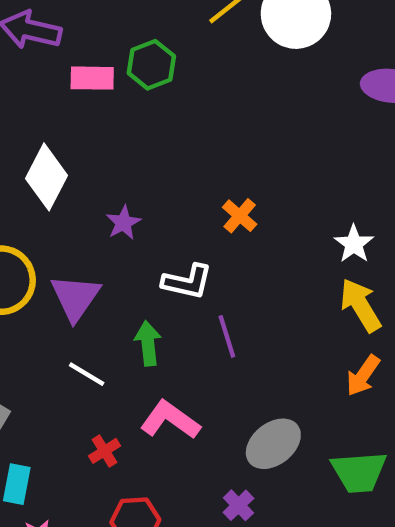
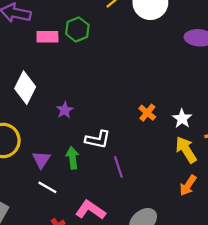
orange cross: (240, 216) -> (147, 113), moved
purple triangle: (75, 297) -> (41, 160), moved, size x0.7
green arrow: (148, 343) -> (72, 158), moved

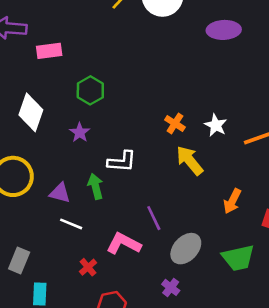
green hexagon: (77, 29) -> (90, 90), moved
yellow arrow: (186, 150) -> (190, 160), moved
purple triangle: (41, 160) -> (60, 193), turned -42
purple line: (118, 167) -> (154, 218), moved

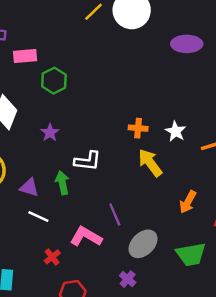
green hexagon: (90, 90) -> (54, 81), moved
orange cross: (175, 123) -> (138, 128), turned -30

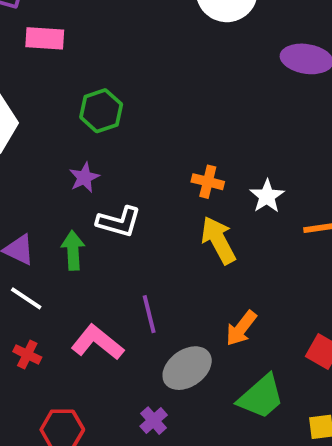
green hexagon: (54, 81) -> (101, 111), moved
purple star: (50, 133) -> (84, 178), moved
orange arrow: (188, 202) -> (241, 328), moved
green trapezoid: (191, 254) -> (261, 397), turned -40
red cross: (52, 257) -> (27, 354), moved, turned -35

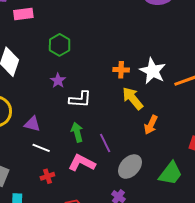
white star: (267, 196) -> (153, 71), size x1.5
green arrow: (73, 250) -> (77, 132), moved
orange arrow: (241, 328) -> (151, 125), moved
red cross: (27, 354) -> (47, 176), turned -32

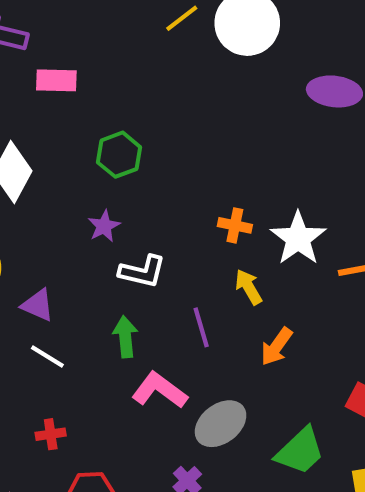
yellow arrow: (133, 98) -> (249, 287), size x0.7
purple line: (105, 143) -> (201, 327), moved
pink L-shape: (82, 163) -> (160, 390), moved
red cross: (47, 176) -> (51, 434), moved

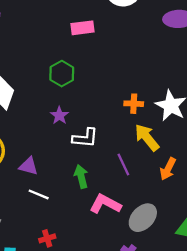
pink rectangle: (56, 80) -> (83, 28), moved
yellow arrow: (249, 287) -> (147, 137), size x1.4

